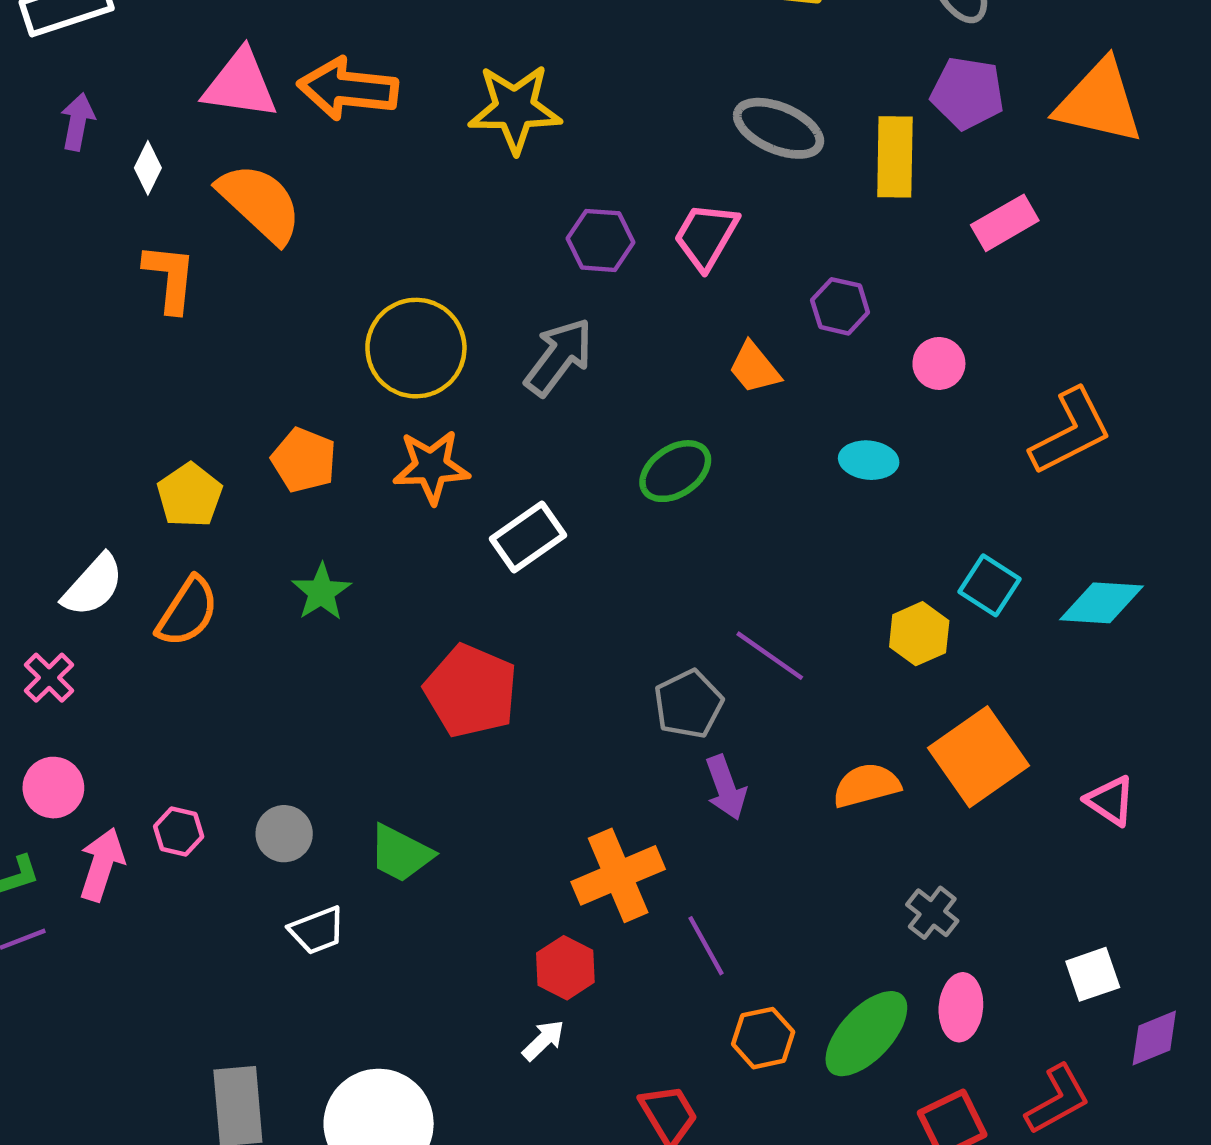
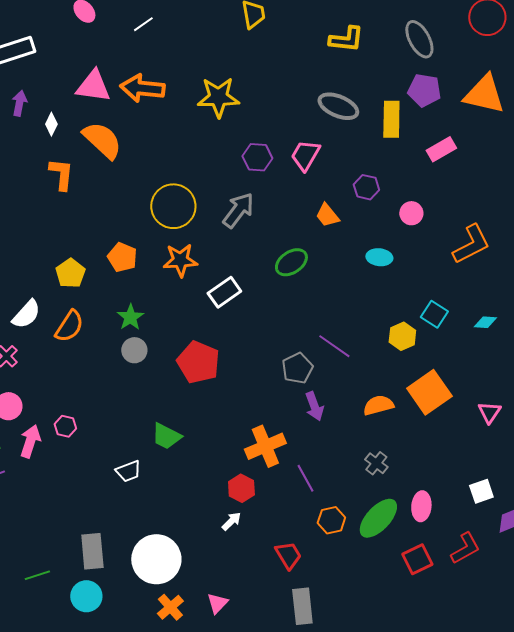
cyan diamond: (1102, 603) -> (485, 322), size x0.6
pink triangle: (1110, 801) -> (489, 412), turned 30
gray circle: (284, 834) -> (134, 350), moved
gray cross: (932, 913) -> (376, 463), moved

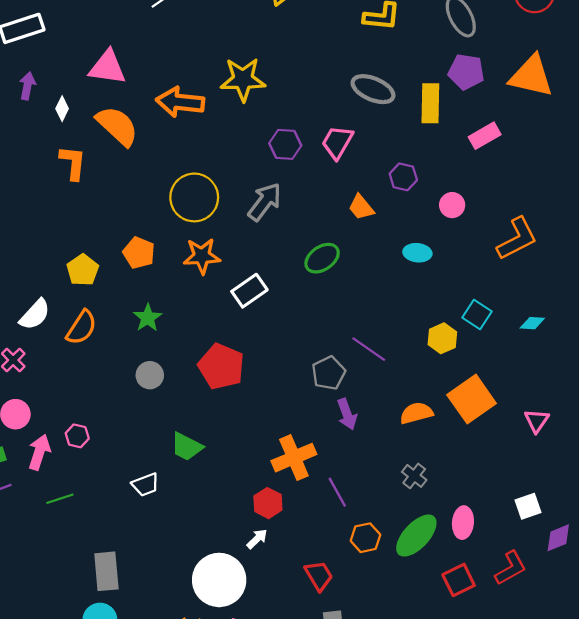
orange arrow: (142, 88) -> (180, 102), moved
gray circle: (134, 350) -> (150, 375), moved
white circle: (156, 559) -> (219, 580), moved
green line: (37, 575) -> (60, 499), moved

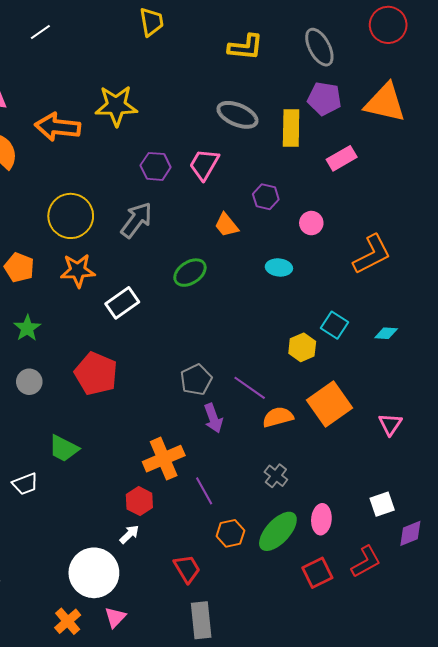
purple line: (369, 349) -> (250, 388), moved

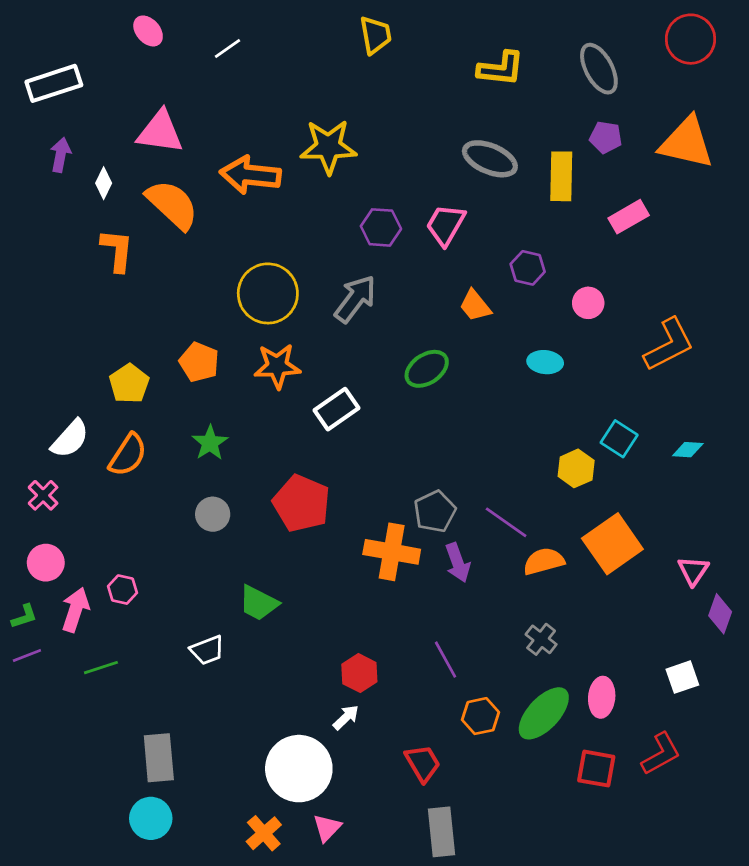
purple pentagon: (324, 99) -> (606, 137), size x0.7
orange cross: (164, 459) -> (392, 552), moved, turned 33
purple diamond: (410, 533) -> (720, 614), moved, turned -48
red square: (317, 573) -> (596, 769), turned 36

